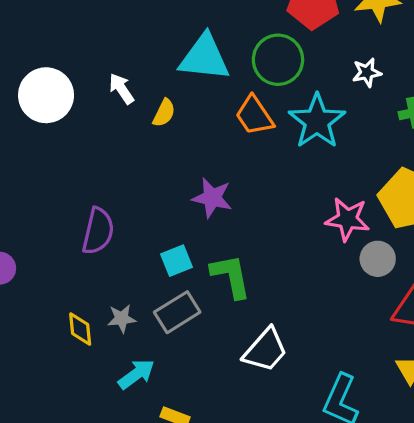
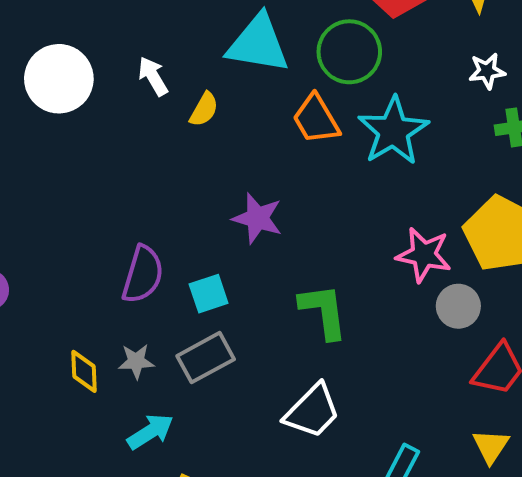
white star: (367, 73) -> (487, 71), moved
purple semicircle: (98, 231) -> (143, 274), moved
green L-shape: (231, 276) -> (323, 311), moved

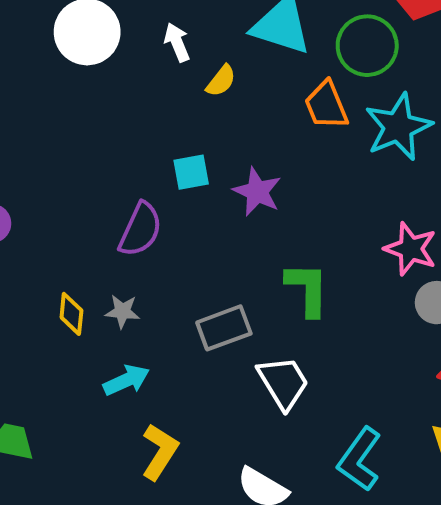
cyan square: (209, 294) -> (191, 172), moved
gray rectangle: (206, 358) -> (224, 328), moved
white trapezoid: (312, 411) -> (283, 383), turned -84

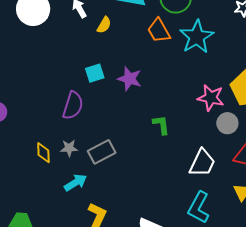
green L-shape: (307, 289) -> (161, 125), size x0.7
gray rectangle: (224, 328) -> (102, 152), moved
white trapezoid: (283, 383) -> (202, 163), moved, turned 64

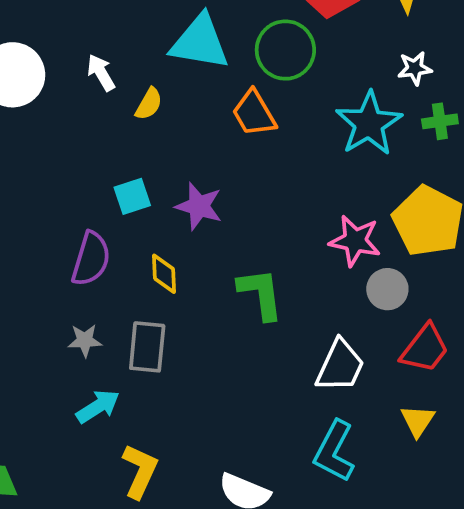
cyan star: (197, 37) -> (369, 124), moved
green L-shape: (161, 125) -> (261, 294), size x1.4
gray rectangle: (102, 152) -> (147, 347), turned -56
yellow diamond: (43, 153) -> (164, 274), moved

